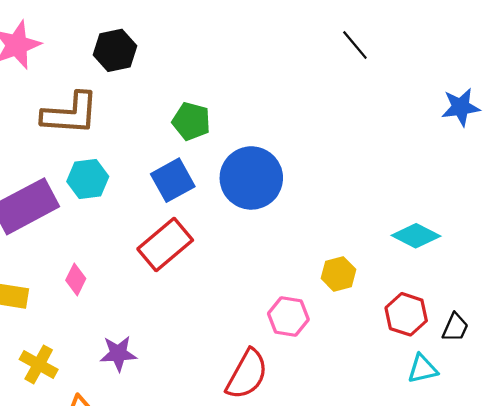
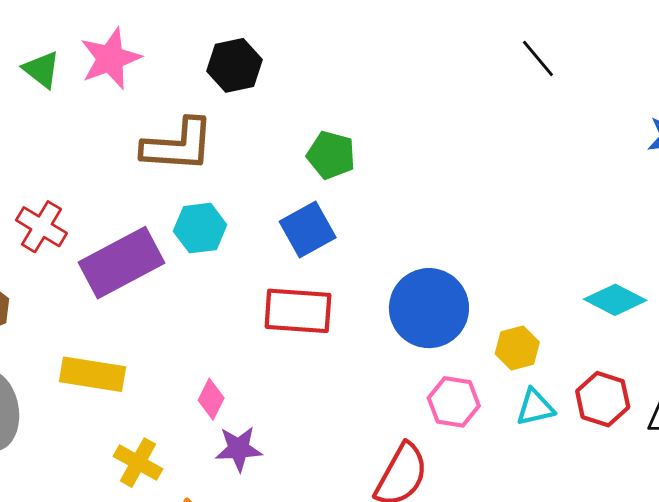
blue circle: (251, 178) -> (429, 308), moved
red rectangle: (165, 245) -> (298, 311), turned 44
pink diamond: (76, 279) -> (211, 399), moved
cyan triangle: (423, 369) -> (535, 407), moved

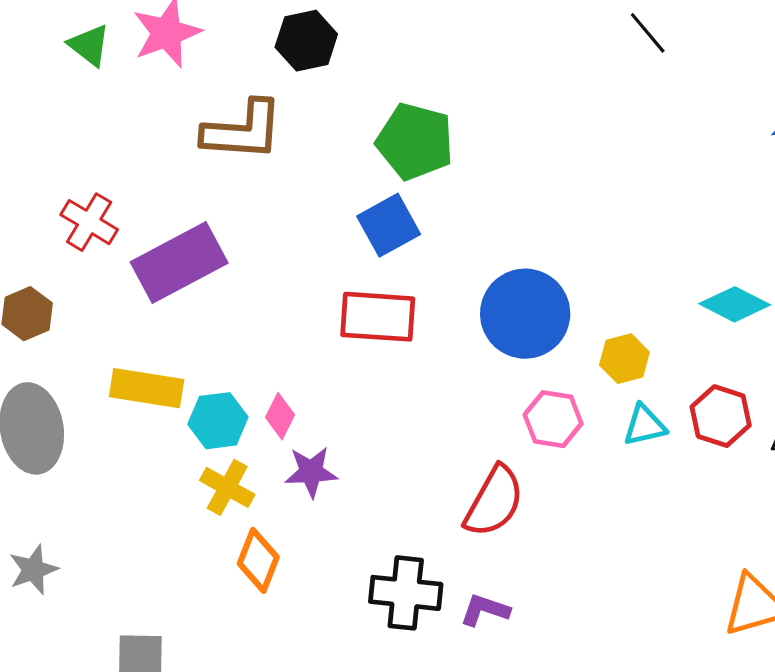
green pentagon: (331, 155) -> (415, 141), size x1.4
cyan hexagon: (200, 228) -> (218, 421), moved
yellow cross: (138, 463) -> (227, 487), moved

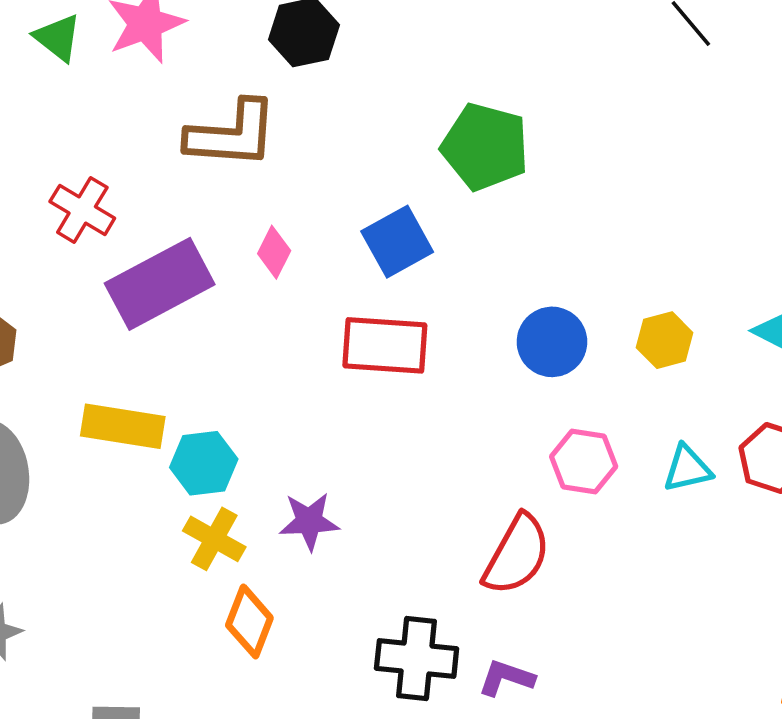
green pentagon: (415, 141) -> (485, 147), moved
red cross: (89, 222) -> (82, 210), moved
blue circle: (525, 314) -> (552, 342), size x0.7
yellow hexagon: (624, 359) -> (665, 340), moved
pink diamond: (280, 416) -> (274, 252), moved

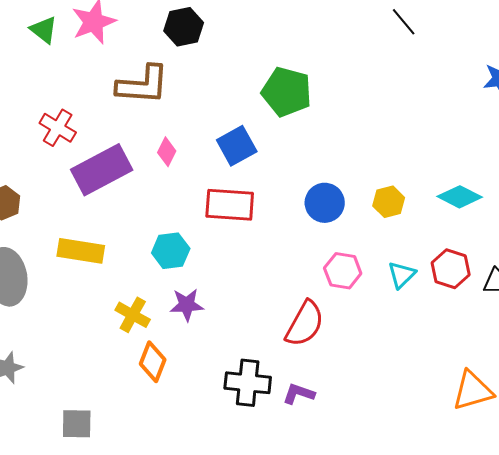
cyan hexagon: (204, 463) -> (171, 251), moved
cyan triangle: (687, 469) -> (402, 275), turned -32

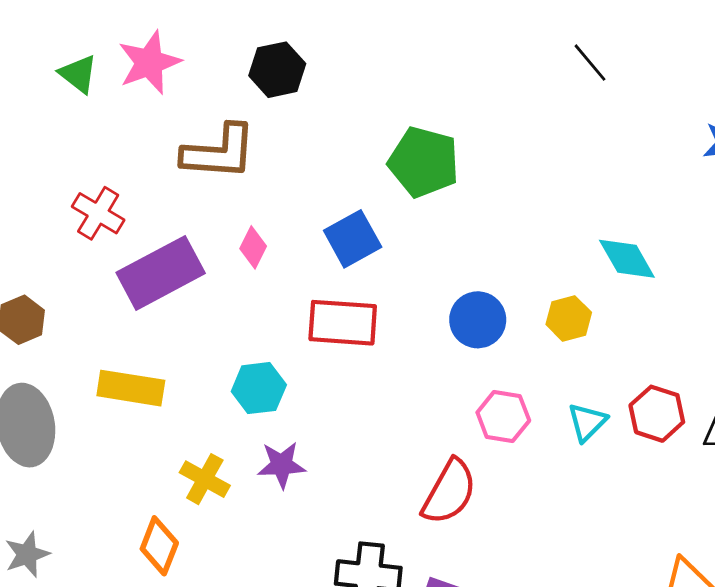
cyan diamond: (460, 197) -> (627, 259), moved, turned 33
orange diamond: (153, 362) -> (159, 546), moved

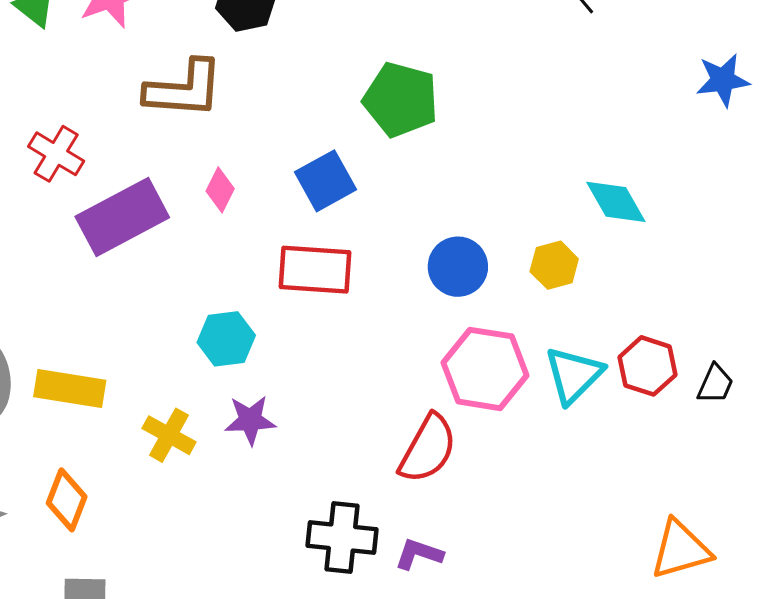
yellow rectangle: (131, 388) -> (70, 389), moved
pink hexagon: (503, 417) -> (485, 369), size x1.5
cyan triangle: (587, 422) -> (574, 375), size x1.4
orange diamond: (159, 546) -> (67, 500), moved

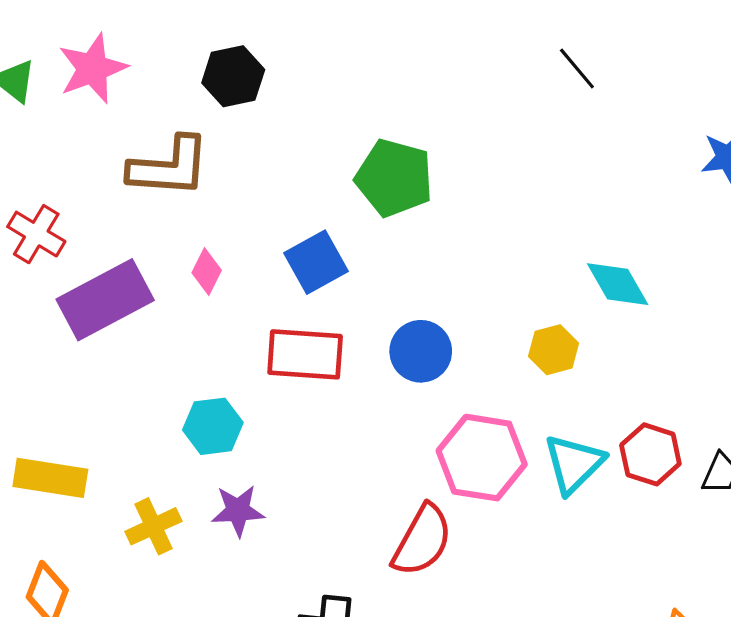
blue circle: (458, 267) -> (421, 351), moved
yellow cross: (169, 435) -> (153, 526), turned 36

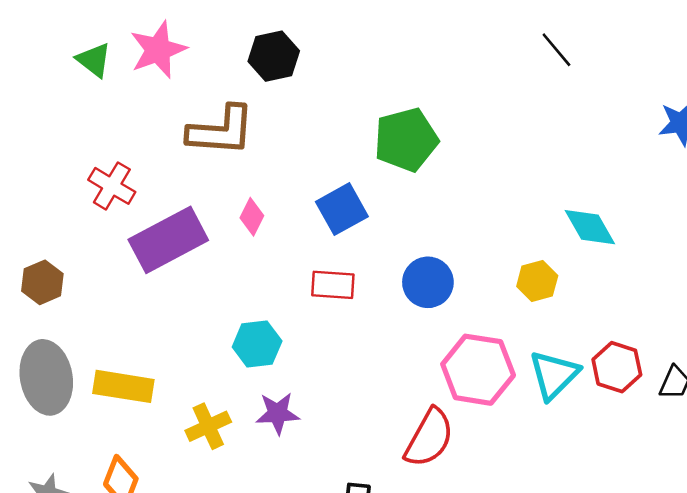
green pentagon: (394, 178) -> (406, 140), turned -30
red rectangle: (305, 354) -> (333, 285), size x0.7

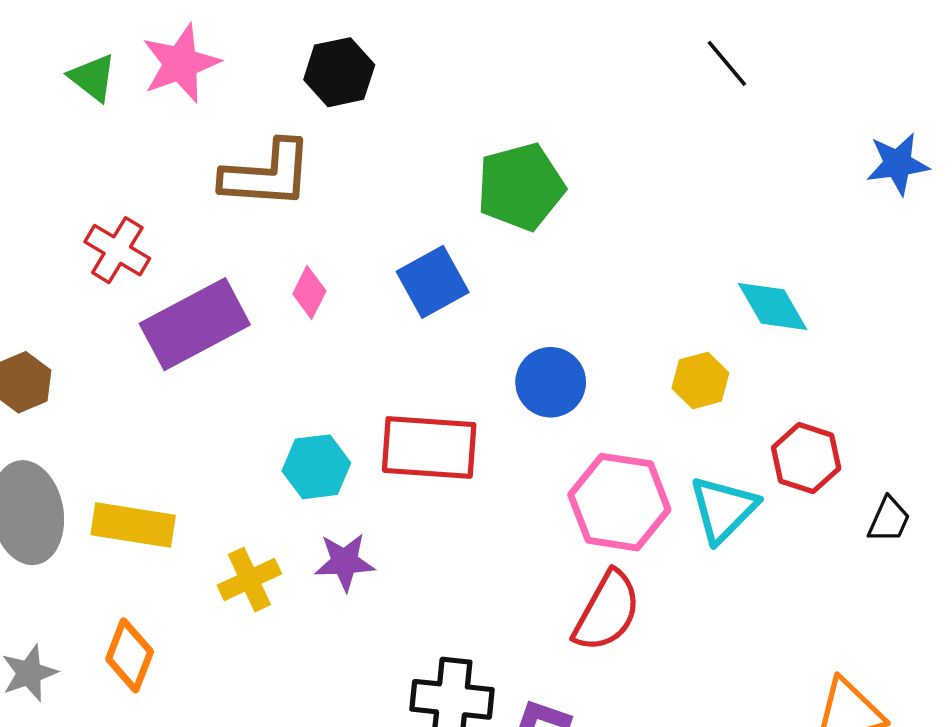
red rectangle: (333, 285) -> (429, 447), moved, size x1.6
red hexagon: (617, 367) -> (806, 458), moved
red semicircle: (429, 438) -> (607, 611), moved

